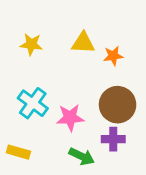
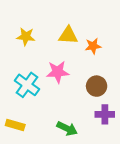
brown circle: (118, 105) -> (97, 86), size x0.7
pink star: (70, 118) -> (58, 72), moved
purple cross: (113, 139) -> (105, 114), moved

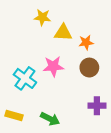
yellow star: (26, 37) -> (42, 17), moved
brown circle: (97, 86) -> (89, 68), moved
green arrow: (67, 129) -> (50, 119), moved

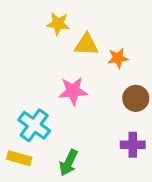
brown circle: (89, 68) -> (136, 98), moved
cyan cross: (25, 78) -> (34, 125), moved
green arrow: (50, 119) -> (69, 163), turned 90

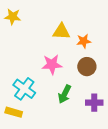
yellow star: (58, 24) -> (13, 17), moved
brown circle: (136, 98) -> (87, 67), moved
green arrow: (69, 163) -> (65, 94), moved

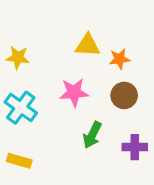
yellow star: (13, 17) -> (18, 57), moved
cyan cross: (24, 89) -> (21, 108), moved

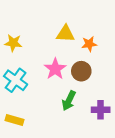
pink star: (74, 92) -> (55, 69), turned -30
brown circle: (124, 95) -> (81, 71), moved

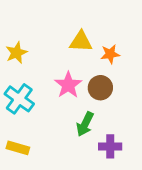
yellow star: (13, 43) -> (16, 53), turned -30
purple cross: (101, 110) -> (110, 146), moved

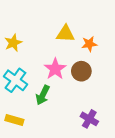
green arrow: (85, 124) -> (43, 95), moved
purple cross: (110, 146) -> (89, 119), turned 30

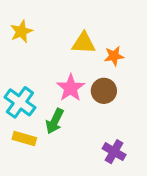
yellow star: (13, 43) -> (21, 31), moved
yellow rectangle: (14, 120) -> (24, 139), moved

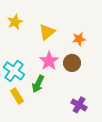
yellow triangle: (84, 43) -> (47, 32), moved, turned -42
yellow rectangle: (24, 139) -> (17, 96), turned 42

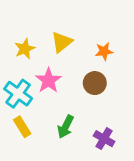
yellow star: (15, 22) -> (25, 49), moved
pink star: (49, 61) -> (48, 80), moved
green arrow: (38, 84) -> (66, 127), moved

